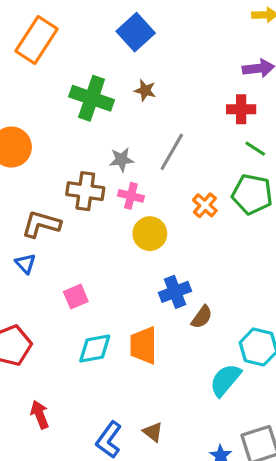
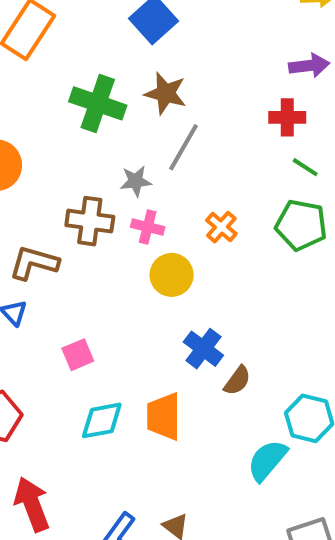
brown star: (145, 90) -> (166, 93), size x1.5
gray line: (172, 152) -> (184, 147), moved
orange cross: (205, 205) -> (221, 227), moved
blue cross: (175, 292) -> (203, 349), turned -32
red arrow: (40, 415) -> (32, 504), size x1.5

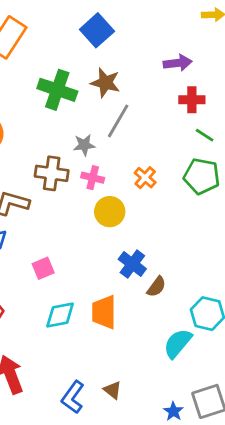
purple arrow: (309, 66) -> (178, 63), moved

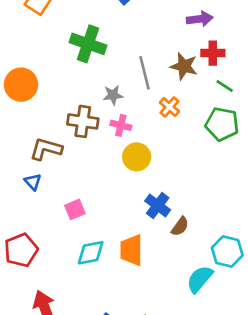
brown star: (105, 83) -> (184, 66), moved
gray line: (118, 121) -> (145, 73), turned -44
orange cross: (145, 178) -> (169, 107), moved

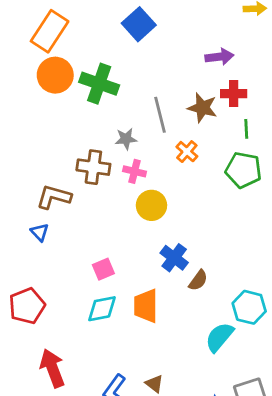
orange circle: (21, 85) -> (55, 75), moved
green line: (225, 86) -> (246, 129), turned 54
pink square: (75, 209) -> (103, 269), moved

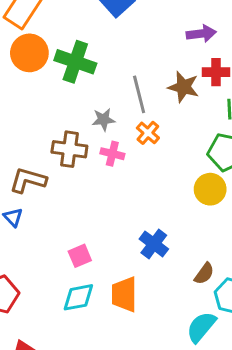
orange cross: (187, 152) -> (148, 133), moved
yellow circle: (151, 205) -> (210, 189), moved
brown semicircle: (198, 280) -> (204, 274), moved

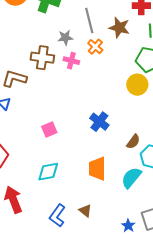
brown star: (183, 87) -> (119, 28), moved
orange trapezoid: (124, 294) -> (97, 169), moved
cyan diamond: (78, 297) -> (48, 172), moved

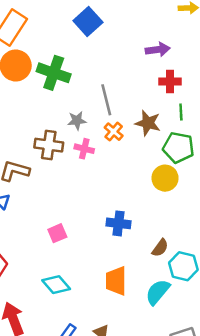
brown star: (119, 28) -> (148, 123), moved
blue cross: (99, 122) -> (119, 223), turned -30
cyan diamond: (48, 172) -> (56, 285), turned 60

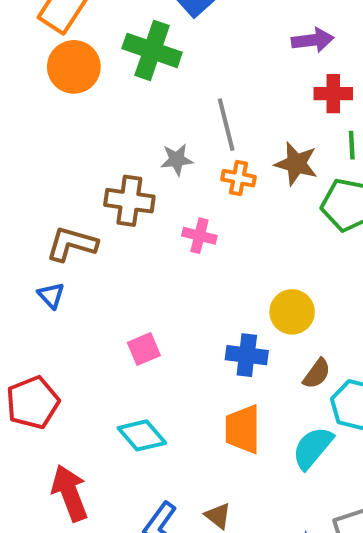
green cross: (54, 73) -> (152, 50), moved
orange cross: (114, 132) -> (239, 178), turned -30
pink cross: (84, 149) -> (199, 236), moved
yellow circle: (165, 178) -> (292, 312), moved
blue cross: (119, 223) -> (247, 355), moved

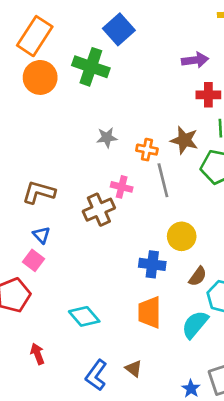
gray line: (226, 125) -> (163, 180), moved
brown cross: (129, 201) -> (99, 210), moved, turned -32
blue triangle: (51, 295) -> (41, 235), moved
pink square: (144, 349) -> (33, 260), moved, turned -30
red arrow: (70, 493) -> (37, 354), size x0.6

